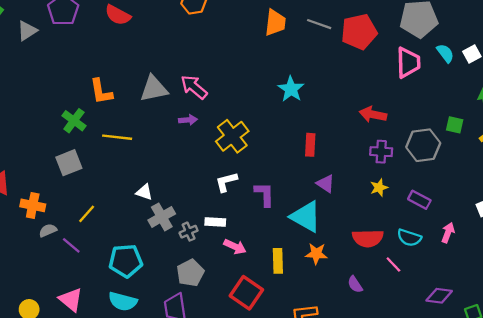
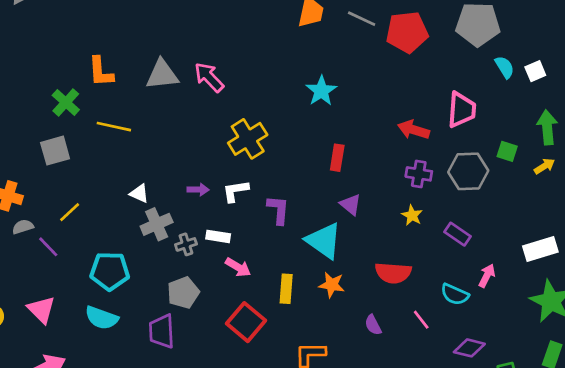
pink trapezoid: (408, 63) -> (462, 110), moved
purple arrow: (188, 120) -> (198, 190), moved
yellow star: (379, 188) -> (412, 215), turned -30
cyan semicircle: (409, 238) -> (455, 294), moved
pink line: (393, 265) -> (421, 320), moved

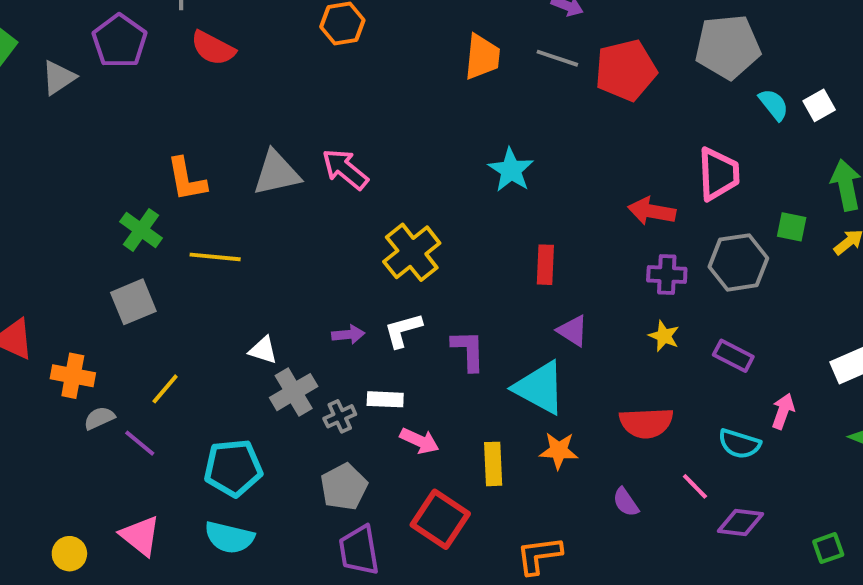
purple trapezoid: (162, 331) -> (359, 550), moved
purple diamond: (469, 348) -> (740, 523), moved

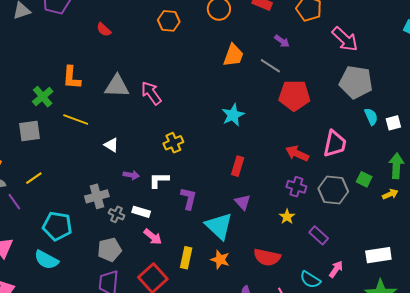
red semicircle: (213, 48) -> (104, 30), moved, size x0.7
red pentagon: (626, 70) -> (294, 95), moved
yellow cross: (412, 252) -> (173, 143), size x0.7
white triangle: (263, 350) -> (111, 145), moved
gray cross: (340, 416) -> (117, 214), turned 35

